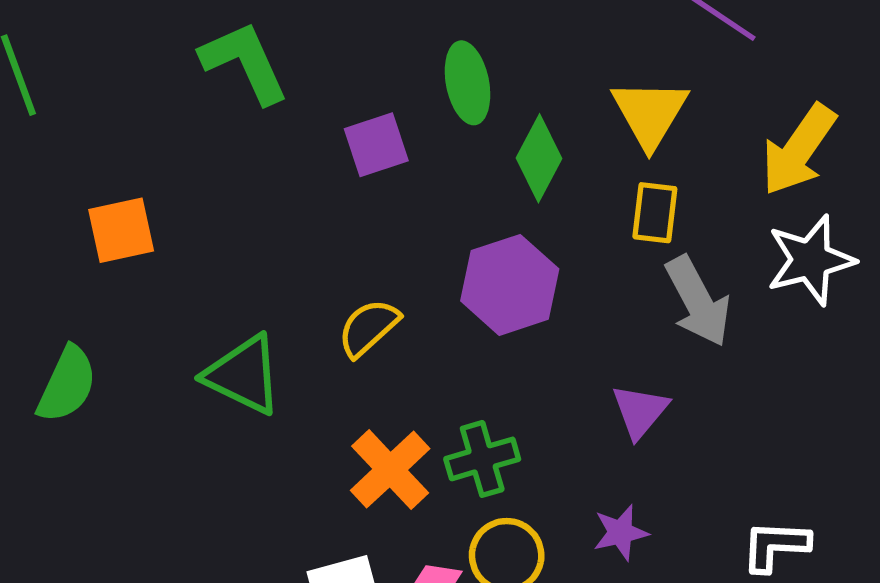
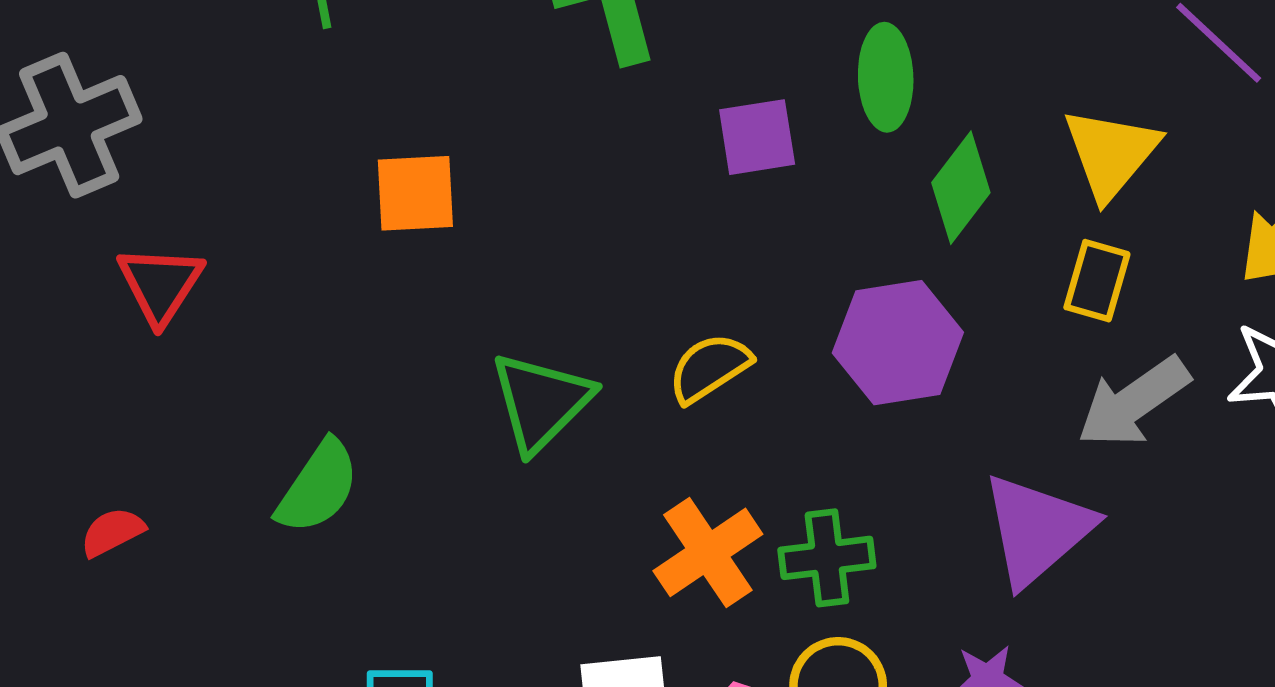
gray arrow: (698, 301) -> (1133, 402), turned 74
green triangle: (243, 375) -> (541, 402), turned 40
green semicircle: (67, 384) -> (318, 487), moved
purple triangle: (640, 411) -> (1037, 530), size x1.6

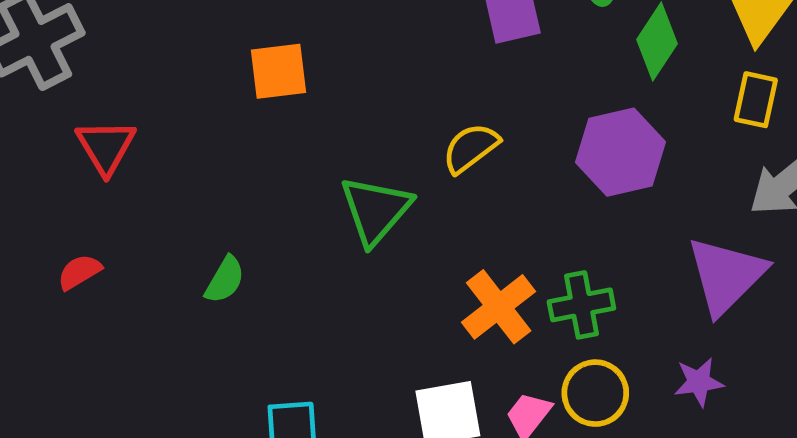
yellow semicircle: (709, 368) -> (471, 148), moved
green semicircle: (318, 487) -> (225, 280), size x0.7
red semicircle: (112, 532) -> (79, 272), moved

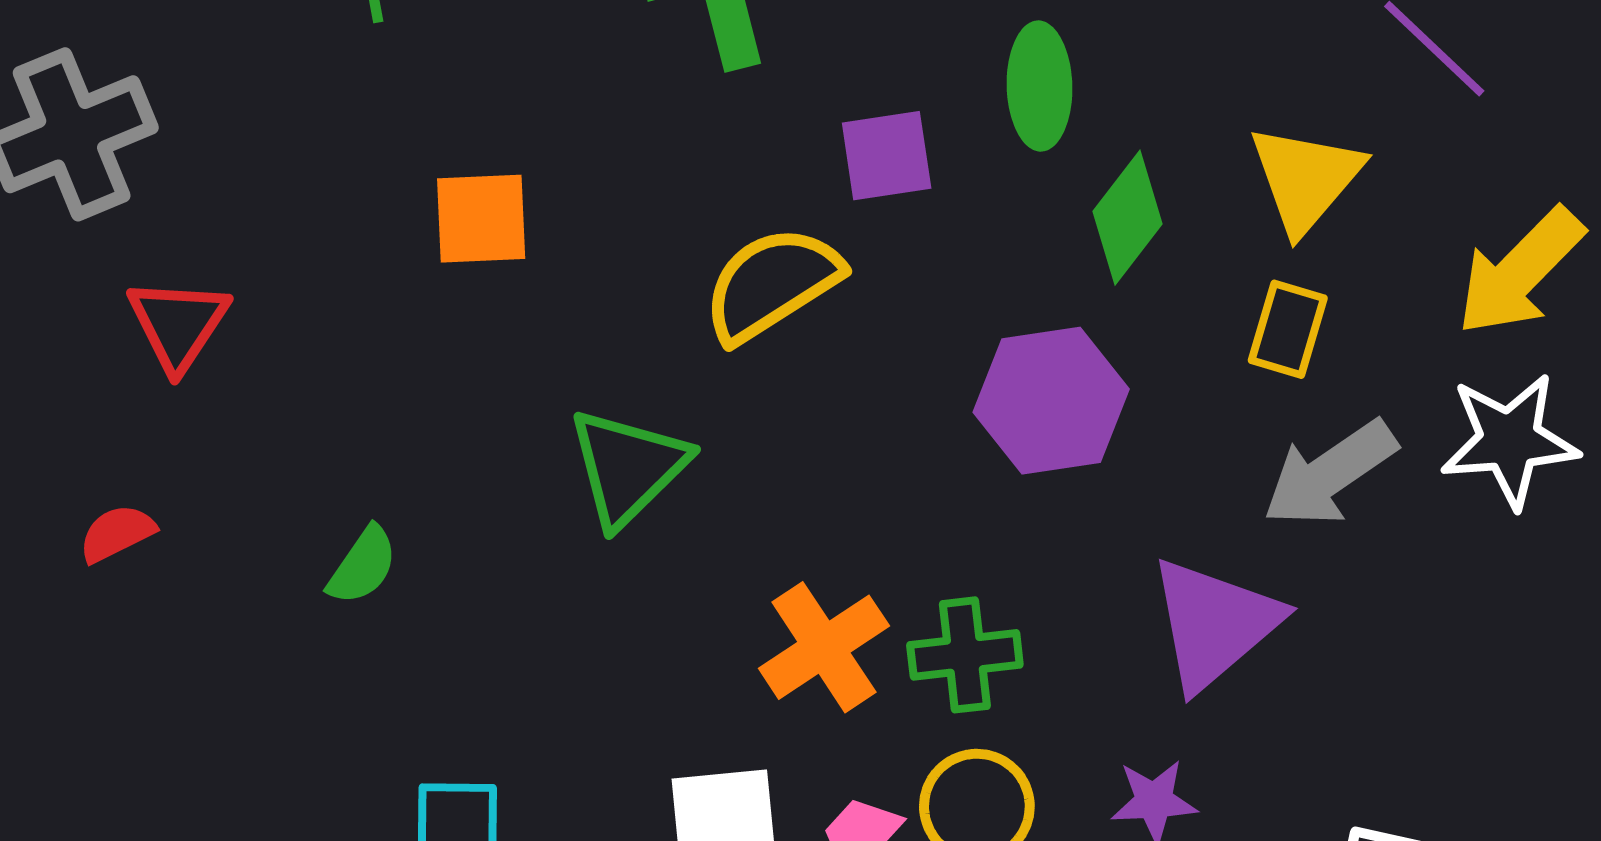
yellow semicircle: (471, 148) -> (772, 284), moved, size x1.4

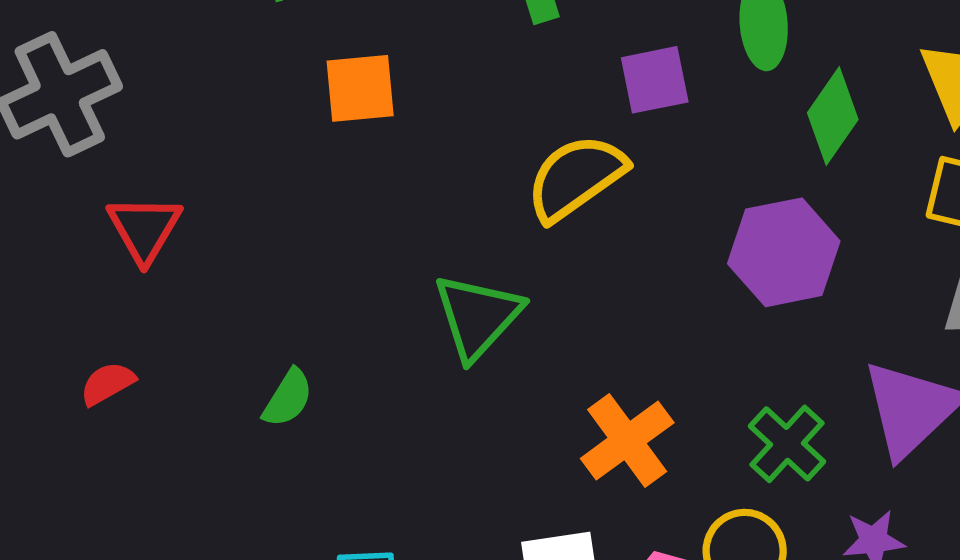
orange square: (481, 219) -> (360, 88), moved
green cross: (965, 655) -> (787, 444), moved, turned -38

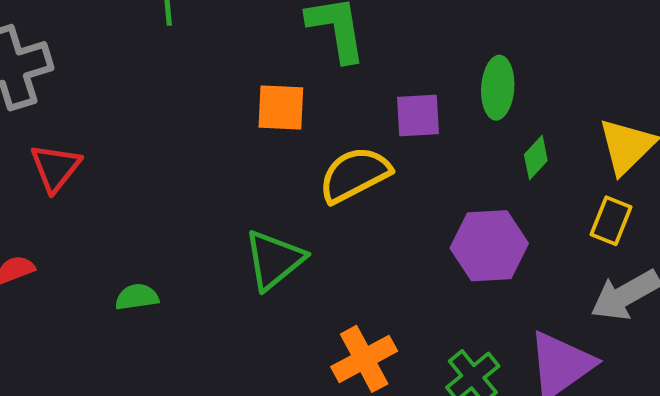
orange square: (360, 88) -> (281, 108), moved
green diamond: (833, 116) -> (536, 158), size x0.7
green semicircle: (288, 398) -> (137, 297), turned -138

